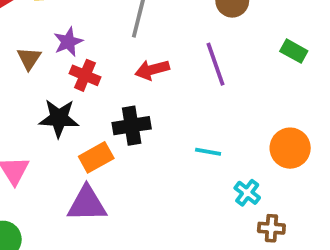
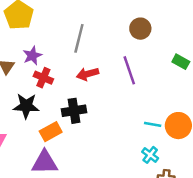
cyan line: (208, 152) -> (153, 124), moved

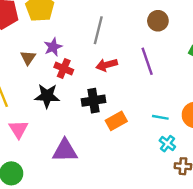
cyan line: (153, 124) -> (160, 117), moved
orange rectangle: (51, 132) -> (116, 121), moved

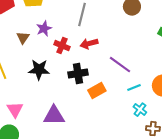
purple line: (147, 61) -> (120, 65), moved, turned -35
red cross: (64, 68) -> (62, 46), moved
cyan line: (160, 117) -> (134, 88), turned -32
pink triangle: (18, 129) -> (15, 110), moved

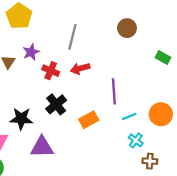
purple line: (120, 65) -> (114, 91), turned 50
black star: (39, 70) -> (21, 119), moved
black cross: (78, 74) -> (56, 104), moved, turned -30

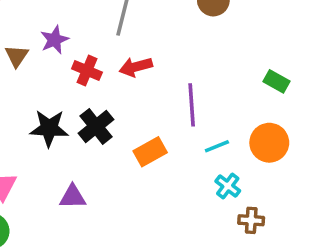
green rectangle: (163, 58) -> (276, 81), moved
black star: (21, 119) -> (49, 128), moved
purple triangle: (42, 147) -> (73, 197), size x0.7

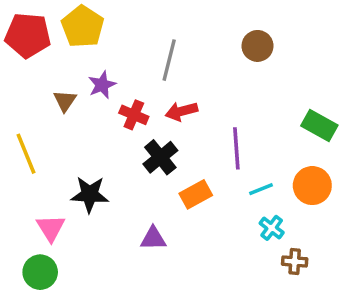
green rectangle: (276, 81) -> (319, 125), size x1.4
black cross: (96, 126) -> (160, 157), moved
black star: (49, 128) -> (90, 194), moved
purple triangle: (73, 197) -> (153, 239), moved

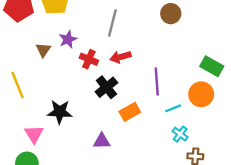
orange circle: (312, 186) -> (201, 94), moved

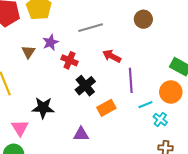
gray line: (112, 23) -> (91, 28), turned 60
red arrow: (120, 57) -> (112, 56), moved, turned 42
cyan cross: (180, 134) -> (160, 119), moved

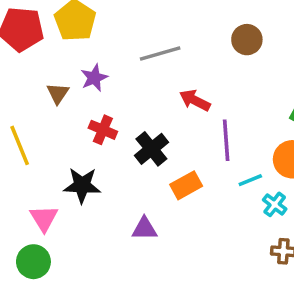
red cross: (70, 60) -> (103, 130), moved

